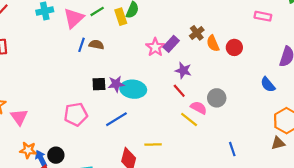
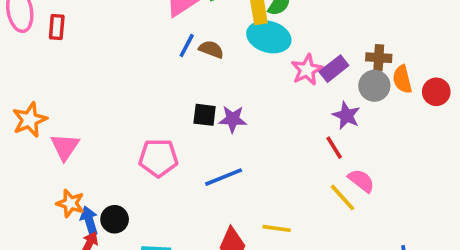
brown cross: (197, 33) -> (379, 58), turned 32
cyan ellipse: (133, 89) -> (269, 37), moved
gray circle: (217, 98) -> (374, 86), moved

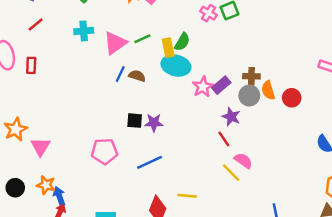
black circle: (115, 219) -> (15, 188), moved

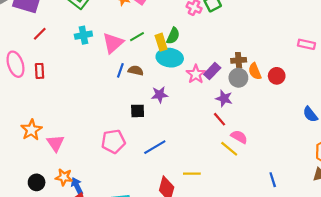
purple star: (154, 123) -> (160, 95), moved

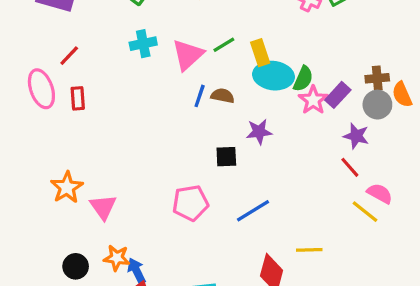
red line: (40, 34) -> (69, 56), moved
green semicircle: (173, 36) -> (303, 79), moved

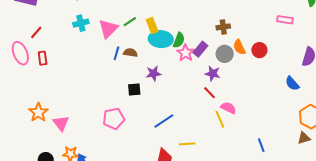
brown cross: (377, 78) -> (223, 27), moved
blue line: (253, 211) -> (164, 121), moved
yellow line: (365, 212) -> (220, 119), turned 30

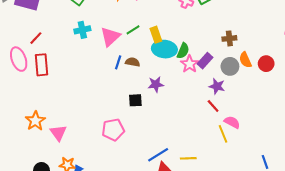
red rectangle: (43, 58) -> (42, 65), size x1.5
blue line: (164, 121) -> (158, 155), moved

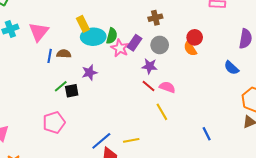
green line: (133, 30) -> (61, 86), moved
orange semicircle: (245, 60) -> (190, 48), moved
pink semicircle: (232, 122) -> (167, 87), moved

